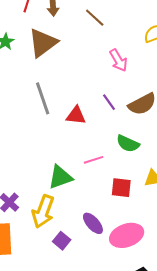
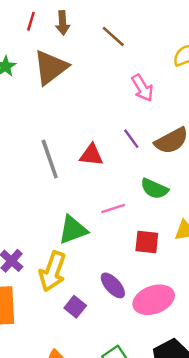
gray line: (43, 98) -> (50, 159), moved

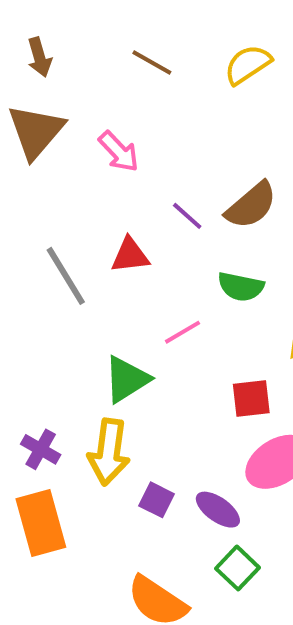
brown line: (113, 36) -> (152, 62), moved
pink arrow: (142, 88) -> (119, 152), moved
red square: (147, 242) -> (251, 399), moved
purple ellipse: (113, 285) -> (218, 510), moved

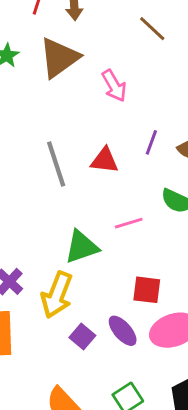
purple line: (187, 216) -> (151, 142), turned 55
red square: (251, 399) -> (147, 290), moved
purple ellipse: (218, 510) -> (123, 331), moved

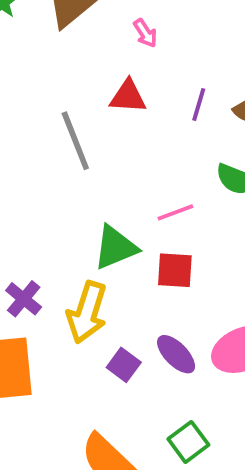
pink arrow: (114, 86) -> (145, 33), size x0.7
red triangle: (105, 160) -> (128, 96), moved
red square: (147, 290) -> (175, 270), moved

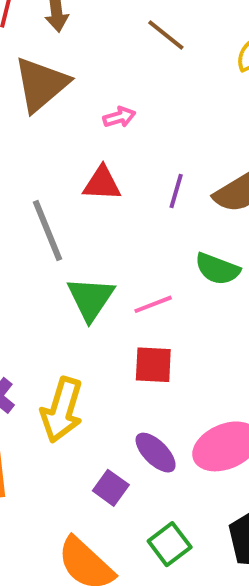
pink arrow: (145, 33) -> (119, 117), turned -72
green triangle: (115, 247) -> (91, 299), moved, turned -33
purple square: (124, 365) -> (111, 488), moved

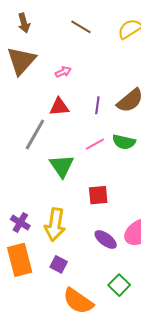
gray line: (48, 231) -> (35, 135), turned 60
pink line: (153, 304) -> (95, 144), moved
purple square: (111, 488) -> (59, 264), moved

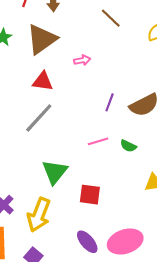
red triangle: (59, 107) -> (43, 81), moved
green semicircle: (124, 142) -> (128, 146), size x0.7
green triangle: (62, 166) -> (55, 172), moved

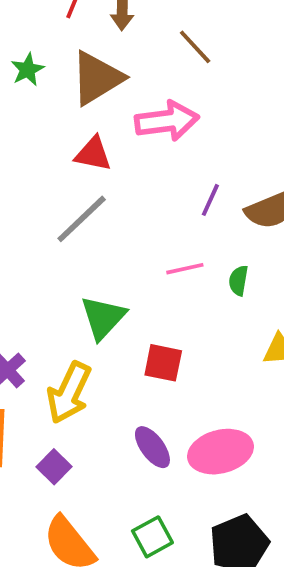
brown line: (111, 18) -> (195, 47), moved
pink arrow: (82, 60) -> (167, 121), size x2.0
green semicircle: (128, 146) -> (238, 281), turned 70

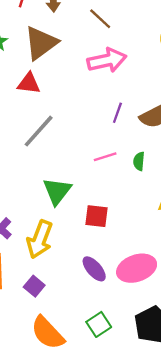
pink arrow: (167, 121) -> (107, 60), moved
red triangle: (93, 154) -> (29, 83), moved

